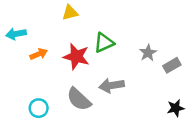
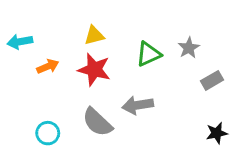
yellow triangle: (70, 13) -> (94, 35), moved
green triangle: (104, 43) -> (148, 54), moved
gray star: (148, 53) -> (189, 48), moved

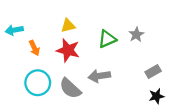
orange arrow: (48, 66) -> (34, 48), turned 88
gray rectangle: (212, 80) -> (153, 72), moved
cyan circle: (48, 133) -> (38, 83), moved, size x1.5

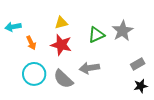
gray star: (136, 35) -> (123, 31), size x1.5

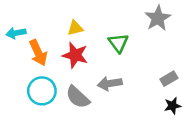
gray star: (123, 31) -> (158, 18), moved
green triangle: (96, 35) -> (118, 43), turned -42
orange arrow: (31, 43) -> (38, 53), size x1.5

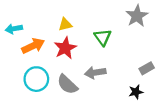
orange arrow: (38, 53) -> (33, 46), turned -90
red star: (75, 55) -> (65, 48), turned 30
black star: (173, 106) -> (136, 92), moved

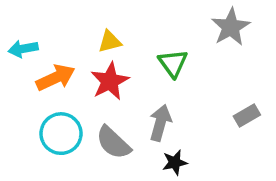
gray arrow: (95, 73) -> (160, 123), turned 114
black star: (136, 92) -> (175, 162), moved

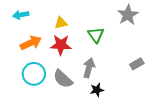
cyan arrow: (23, 49) -> (21, 15), moved
red star: (110, 81) -> (61, 45), turned 30

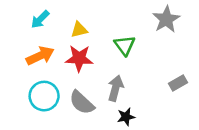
cyan arrow: (21, 15) -> (40, 19), moved, turned -35

